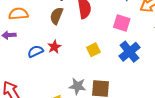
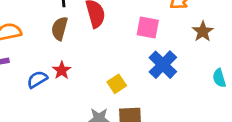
yellow square: (93, 50) -> (117, 84), moved

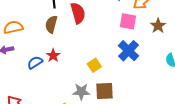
pink square: (148, 27) -> (128, 21), moved

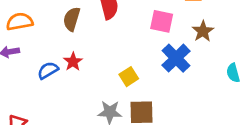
pink square: (128, 21) -> (162, 21), moved
brown star: (158, 26) -> (203, 31), moved

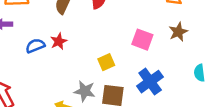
pink square: (162, 21) -> (142, 40), moved
blue cross: (176, 58) -> (150, 82), moved

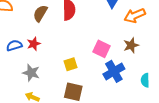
blue cross: (150, 82) -> (114, 71), moved
gray star: (85, 91) -> (31, 73), moved

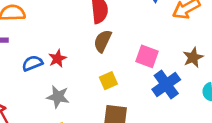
brown semicircle: (40, 13) -> (103, 41), moved
brown star: (131, 45) -> (193, 57), moved

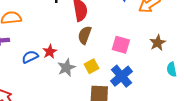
blue cross: (166, 84) -> (121, 76), moved
gray star: (58, 97) -> (66, 68), moved, turned -30

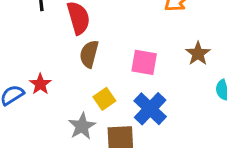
gray star: (66, 68) -> (82, 126), moved

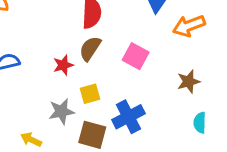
pink square: (144, 62) -> (136, 56), moved
red star: (40, 84) -> (63, 65), moved

